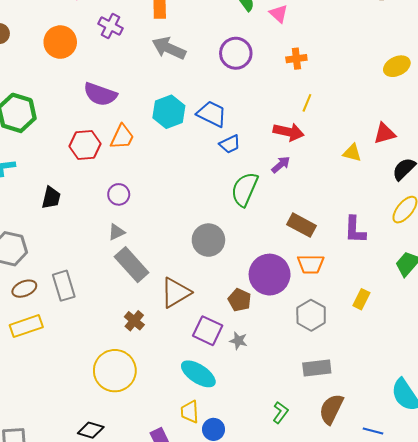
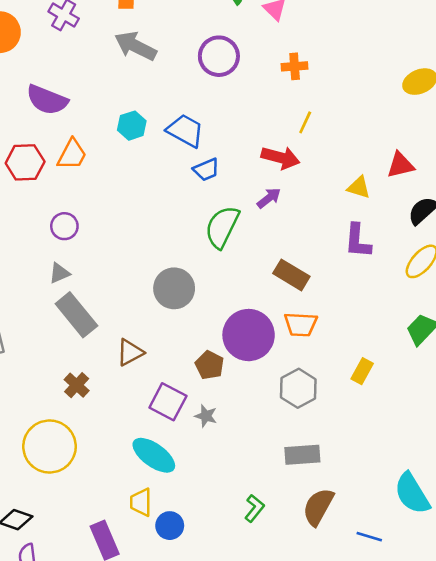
cyan hexagon: (169, 112) -> (132, 126), size x0.7
purple L-shape: (355, 230) -> (358, 241), moved
brown triangle: (176, 293) -> (130, 352), size x0.7

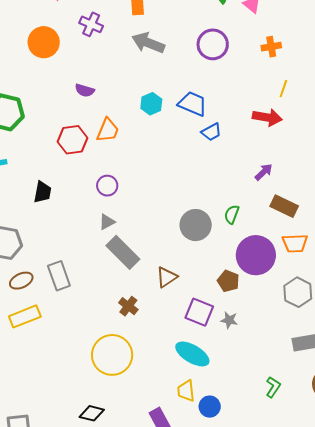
purple semicircle: (47, 100) -> (85, 90), size x0.6
purple arrow: (269, 198) -> (264, 172), moved
green semicircle: (222, 227) -> (232, 214), moved, size x0.6

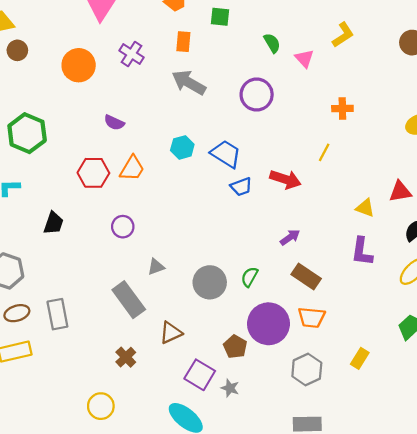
orange cross: (271, 47) -> (342, 108), moved
red arrow: (267, 117) -> (285, 179), moved
gray triangle: (107, 222) -> (156, 267), moved
yellow circle: (112, 355) -> (101, 406), size x0.6

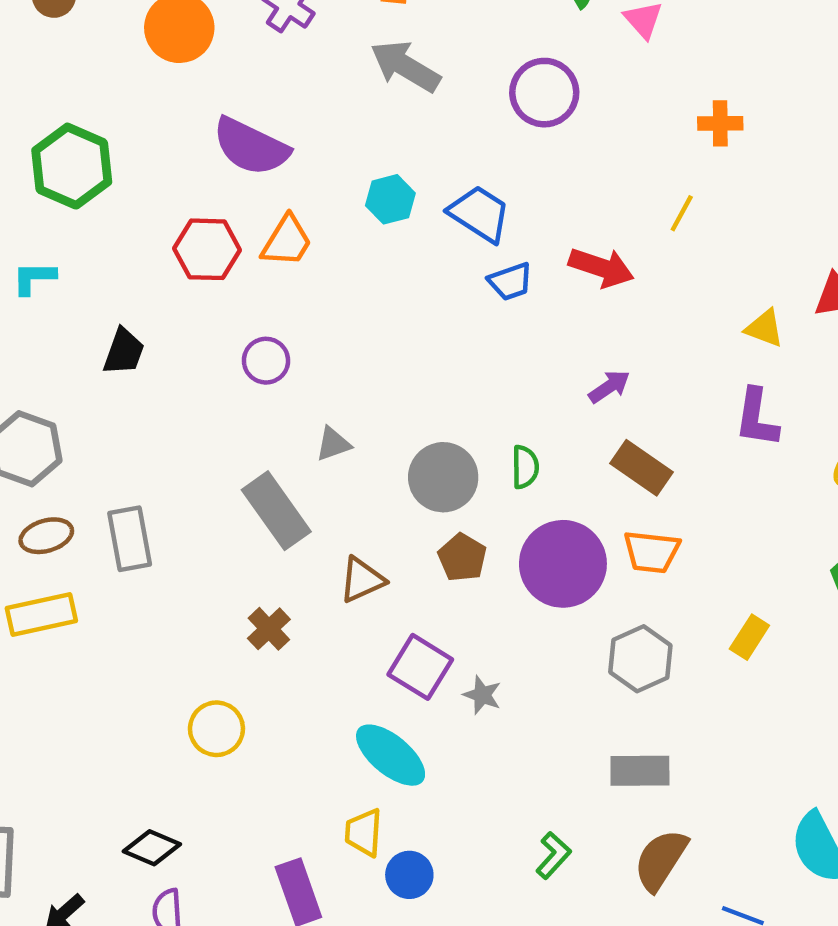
purple semicircle: (114, 123) -> (251, 147), size x1.8
green semicircle: (249, 277) -> (525, 467), turned 150
brown pentagon: (235, 347) -> (462, 557), moved

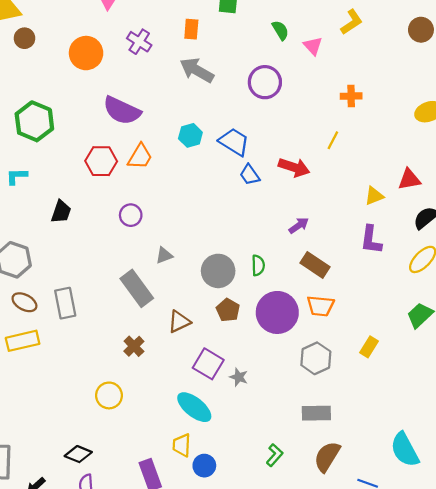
blue trapezoid: (510, 282) -> (250, 175), turned 75
yellow triangle: (764, 328) -> (374, 196), turned -42
brown ellipse: (46, 536) -> (24, 302), turned 45

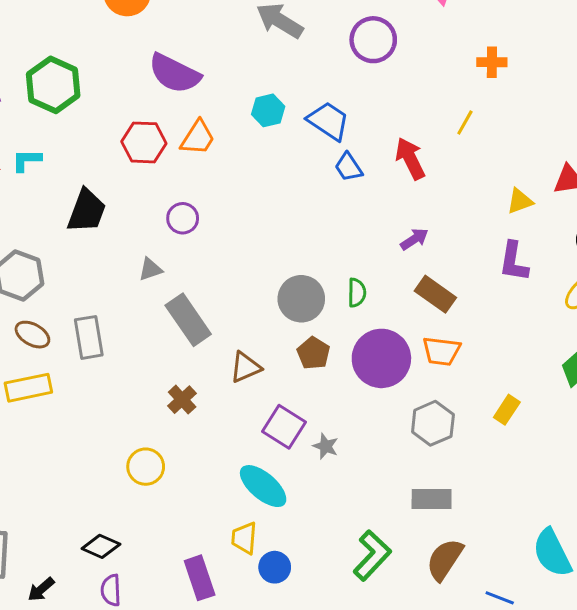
red arrow: (294, 167) -> (410, 158), turned -136
black trapezoid: (61, 212) -> (87, 211), size x1.4
gray triangle: (164, 255) -> (150, 269), moved
green L-shape: (275, 455) -> (372, 555), size x1.6

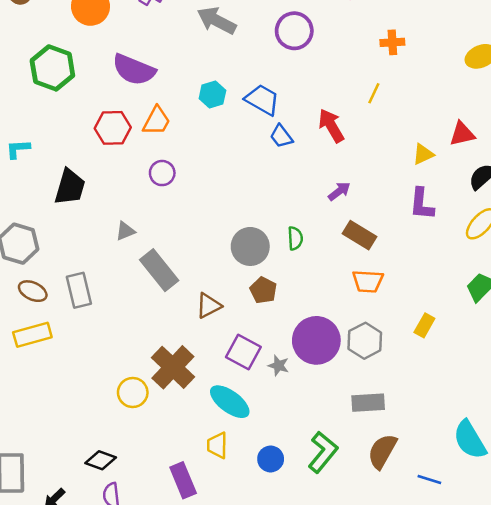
green hexagon: (53, 85) -> (52, 68), moved
purple circle: (183, 218) -> (162, 173), moved
purple circle: (381, 358) -> (316, 340), moved
brown cross: (182, 400) -> (173, 367), moved, size x1.8
blue circle: (275, 567) -> (271, 459), moved

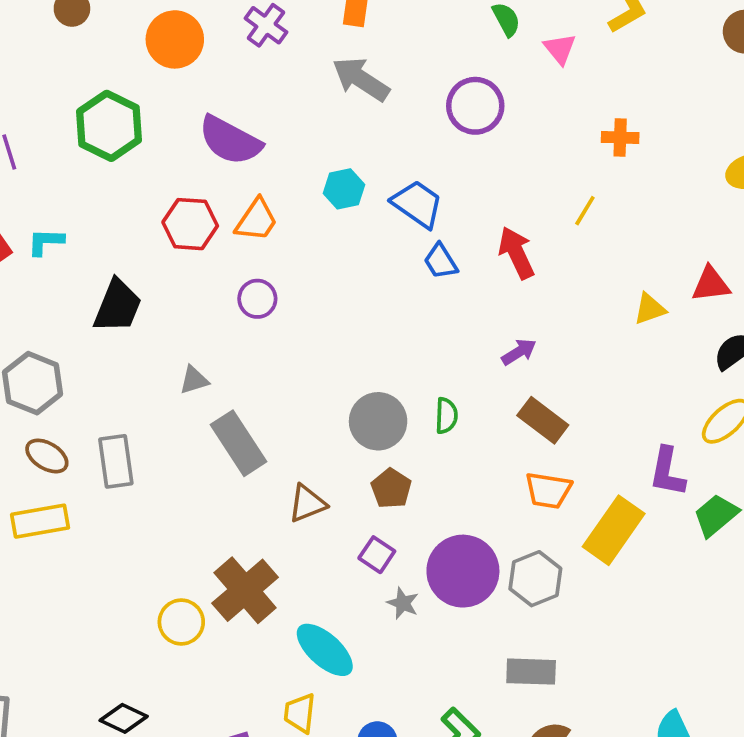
purple L-shape: (422, 204) -> (667, 472), moved
yellow rectangle: (424, 325) -> (614, 530), moved, size x1.8
purple square: (243, 352) -> (377, 555), moved, size x0.7

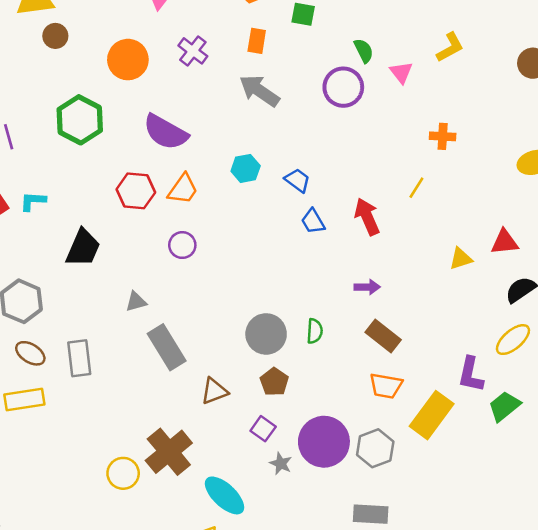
purple circle: (475, 106) -> (343, 87), moved
blue trapezoid: (417, 204) -> (297, 180), size x0.7
purple arrow: (519, 352) -> (367, 287), turned 30

